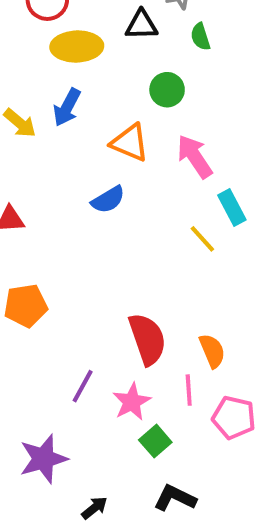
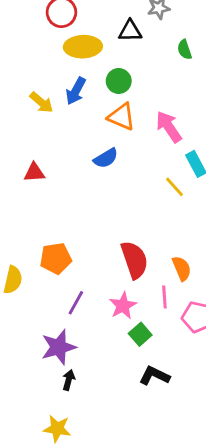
green semicircle: (200, 37) -> (185, 50), moved
green circle: (167, 90) -> (119, 81), moved
orange pentagon: (26, 306) -> (56, 258), moved
purple line: (83, 386) -> (76, 303), moved
black arrow: (94, 508) -> (69, 380), moved, turned -36

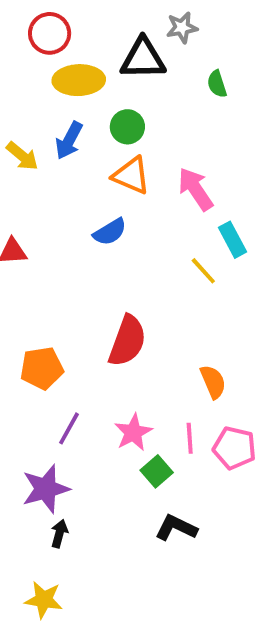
black triangle: (130, 31) -> (143, 59), size x1.4
red semicircle: (134, 260) -> (127, 341), moved, turned 39
pink line: (164, 297) -> (190, 438), moved

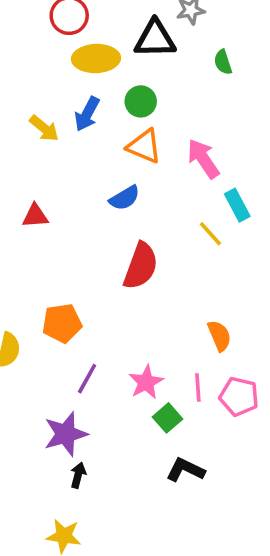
red semicircle: (127, 341) -> (141, 266), moved

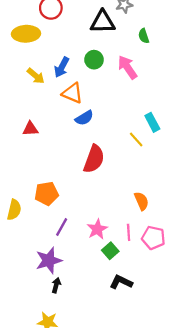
yellow ellipse: (96, 59) -> (26, 34), moved
orange triangle: (144, 146) -> (72, 93), moved
pink arrow: (203, 159) -> (127, 67), moved

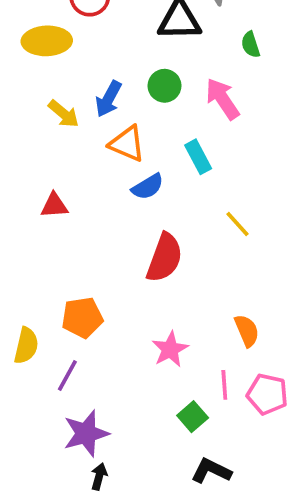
cyan rectangle: (152, 122) -> (198, 157), moved
purple line: (62, 227) -> (67, 376), moved
pink star: (97, 229) -> (170, 349), moved

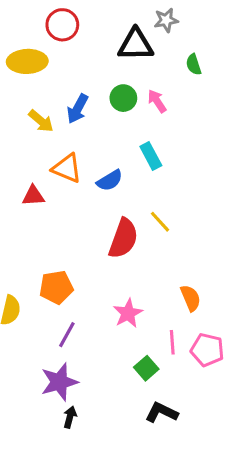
pink arrow: (222, 99) -> (157, 101), moved, size x0.7
orange triangle: (127, 144) -> (67, 168), moved
yellow line: (237, 224) -> (160, 222), moved
purple line: (67, 376) -> (67, 335), moved

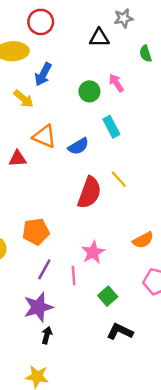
black triangle: (136, 45) -> (99, 38), size x0.7
green circle: (123, 98) -> (89, 91), moved
blue arrow: (78, 109) -> (43, 74), moved
orange semicircle: (191, 298) -> (143, 240), turned 85
pink line: (172, 342) -> (74, 275), moved

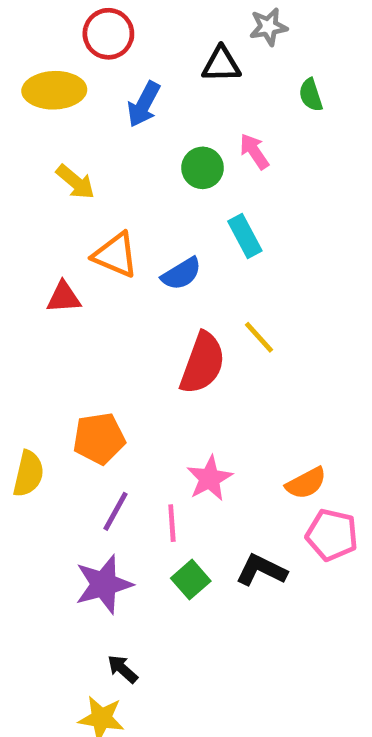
blue arrow: (43, 74) -> (144, 104), moved
orange semicircle: (143, 240) -> (306, 483), moved
green square: (108, 296) -> (191, 580), moved
black L-shape: (120, 332) -> (261, 570), moved
black arrow: (47, 335) -> (123, 669), moved, turned -63

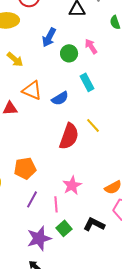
blue arrow: (144, 104) -> (49, 37), moved
purple star: (104, 584) -> (39, 238), moved

